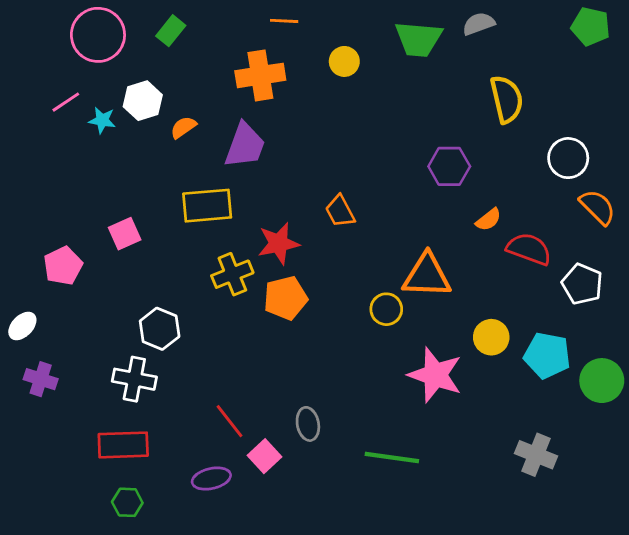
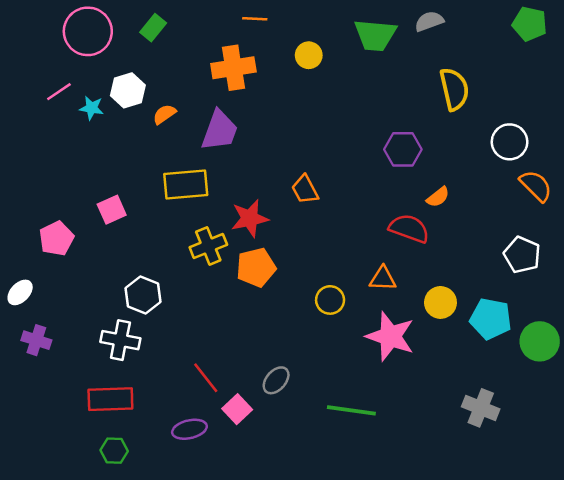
red semicircle: (529, 249) -> (409, 228), moved
orange triangle: (427, 276) -> (383, 279), moved, size x0.6
yellow circle: (386, 309) -> (330, 300), moved
gray ellipse: (308, 424) -> (276, 380), turned 52

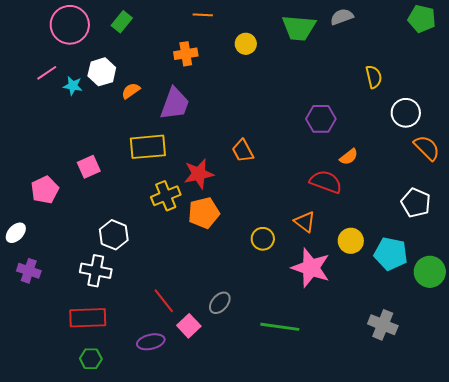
orange cross: (233, 68) -> (186, 54), size x0.7
yellow semicircle: (454, 89) -> (374, 77), moved, size x0.7
orange triangle: (383, 279) -> (305, 222), turned 35

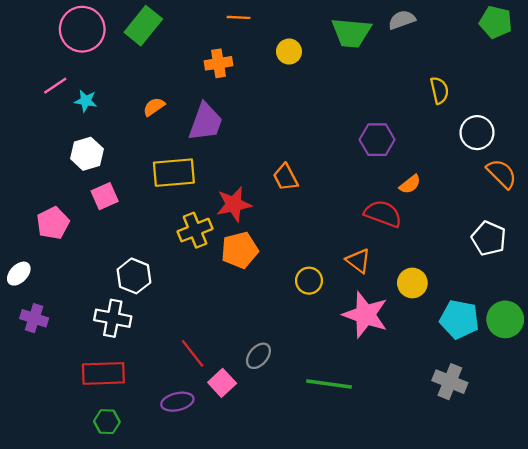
green rectangle: (122, 22) -> (143, 26), size x1.5
white hexagon: (102, 72) -> (87, 154), moved
cyan pentagon: (391, 254) -> (459, 319), moved

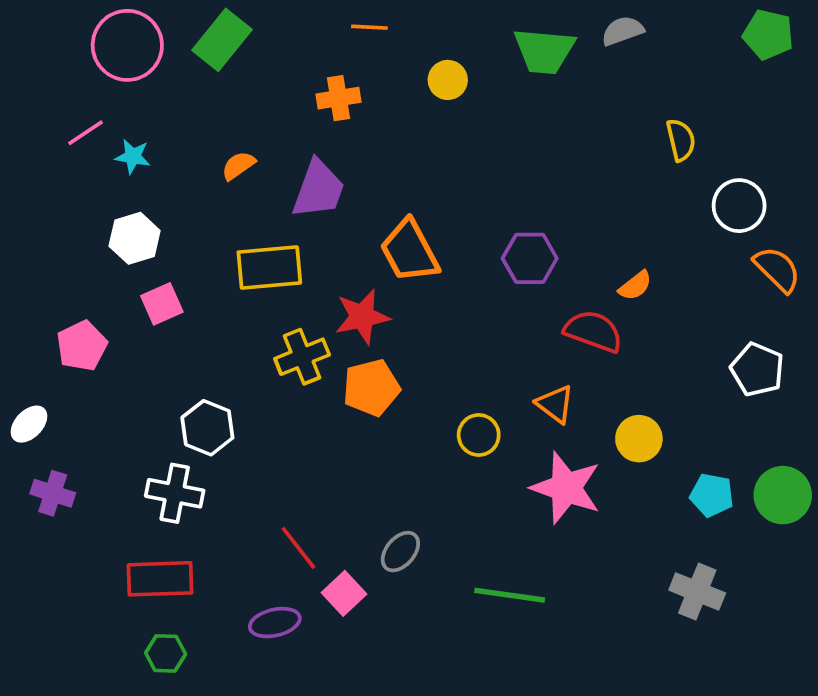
purple hexagon: (377, 140) -> (530, 258), moved
orange trapezoid: (285, 177) -> (410, 251), moved, size x1.5
cyan pentagon: (459, 319) -> (712, 495), size x0.7

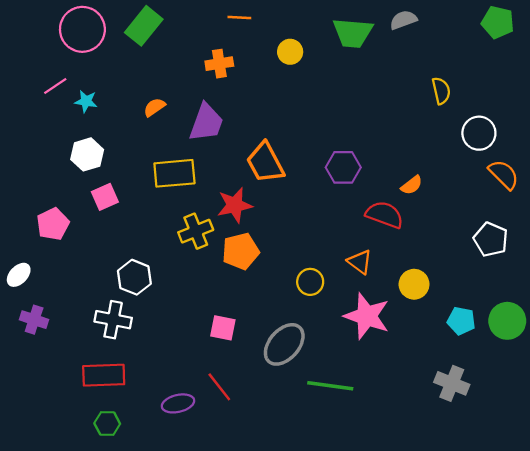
red line: (298, 548) -> (219, 387), moved
gray ellipse: (400, 552) -> (284, 344), moved, size x1.6
pink square: (344, 593) -> (223, 328), moved, turned -36

